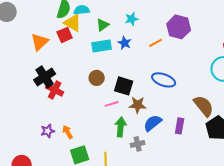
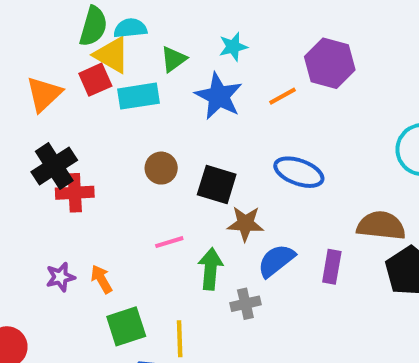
blue star: (125, 43) -> (219, 96), size x1.6
cyan rectangle: (102, 46) -> (139, 96), moved
red cross: (55, 90) -> (75, 193), turned -30
pink line: (112, 104) -> (169, 242), moved
brown semicircle: (204, 106) -> (381, 226), turned -45

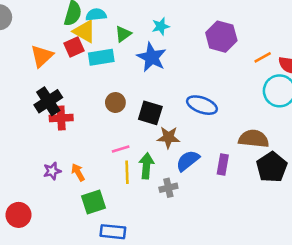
orange line: (282, 96) -> (263, 57), moved
yellow line: (180, 339) -> (127, 172), moved

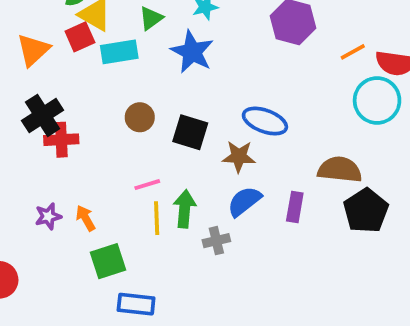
brown star: (168, 137) -> (239, 157), moved

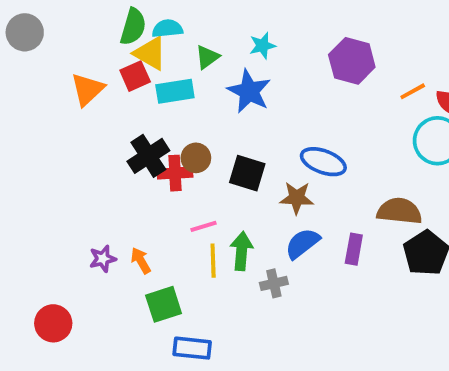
black cross: (43, 115) -> (148, 156), moved
red cross: (61, 140) -> (175, 173), moved

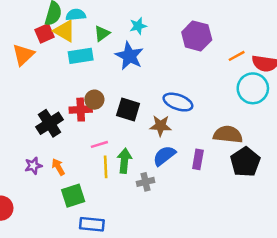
red square: (135, 76) -> (45, 33), moved
black cross: (148, 156) -> (50, 123), moved

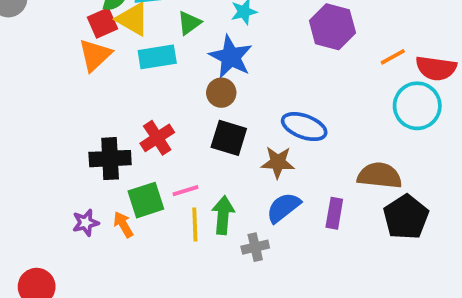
orange triangle: (23, 55) -> (95, 55), moved
brown circle: (94, 100) -> (221, 93), moved
red cross: (81, 110) -> (157, 138), turned -30
black cross: (50, 123) -> (110, 159), turned 30
green square: (73, 196) -> (146, 200), moved

